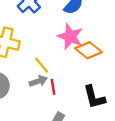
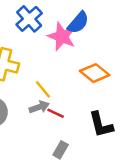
pink star: (70, 36) -> (62, 37), moved
red line: (53, 87) -> (56, 113), turned -56

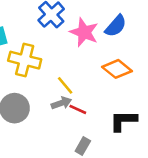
blue semicircle: (78, 23) -> (116, 26), moved
black L-shape: (101, 125) -> (123, 121), turned 104

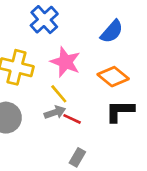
pink star: (84, 32) -> (65, 62), moved
black L-shape: (123, 121) -> (120, 111), moved

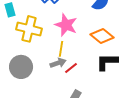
yellow line: (59, 94) -> (61, 49), turned 49
red line: (72, 119) -> (71, 68), turned -64

